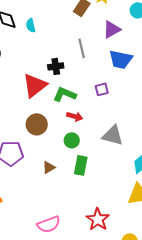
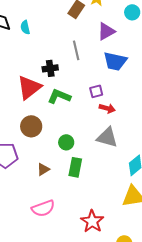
red arrow: (75, 116) -> (107, 108), moved
pink semicircle: (49, 224) -> (43, 208), moved

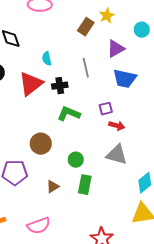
cyan semicircle: (25, 27) -> (47, 59), moved
red triangle: (29, 87) -> (31, 84), moved
pink semicircle: (43, 208) -> (39, 226), moved

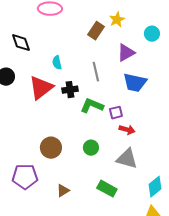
green L-shape: (69, 114) -> (92, 106), moved
green circle: (76, 160) -> (91, 148), moved
green rectangle: (85, 185) -> (107, 189), moved, turned -72

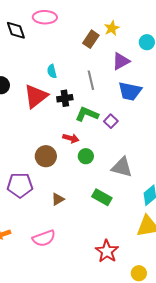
black diamond: (21, 43) -> (16, 30), moved
purple square: (116, 113) -> (111, 121), turned -32
red arrow: (127, 130) -> (71, 138), moved

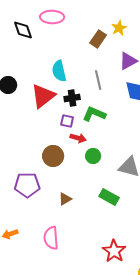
cyan semicircle: (52, 71) -> (59, 71), size x1.5
purple square: (111, 121) -> (67, 121), moved, turned -32
pink semicircle: (44, 238) -> (51, 238), turned 105

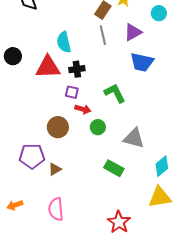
gray line: (98, 80) -> (103, 35), moved
red triangle: (43, 96) -> (48, 67), turned 36
green L-shape: (94, 114) -> (115, 93), moved, turned 40
brown triangle: (65, 199) -> (55, 169), moved

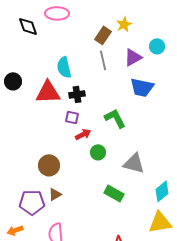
cyan circle: (159, 13) -> (157, 46), moved
red arrow: (83, 109) -> (83, 134), turned -42
brown circle: (58, 127) -> (49, 165), moved
purple pentagon: (32, 156) -> (32, 202), moved

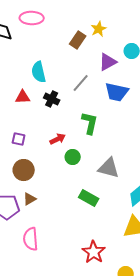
gray line: (103, 60) -> (81, 83), moved, turned 54
red triangle: (48, 92) -> (23, 97), size x0.6
black cross: (77, 94) -> (52, 99), turned 35
purple square: (72, 117) -> (19, 139), moved
green L-shape: (115, 118) -> (90, 123), turned 40

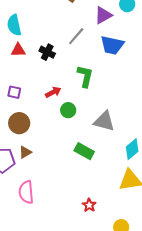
cyan semicircle: (39, 72) -> (14, 25), moved
red star: (94, 252) -> (89, 205), size x0.6

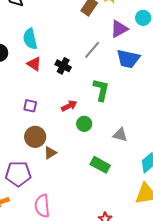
red triangle: (18, 50) -> (34, 64), turned 35
gray triangle: (104, 121) -> (120, 135), size x0.7
brown triangle: (25, 152) -> (50, 153), moved

